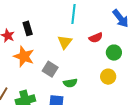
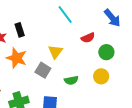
cyan line: (74, 14) -> (65, 14), turned -42
yellow triangle: (65, 42) -> (55, 52), moved
green semicircle: (70, 83) -> (71, 80), moved

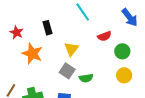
black rectangle: (20, 30) -> (48, 28), moved
gray square: (43, 70) -> (67, 71), moved
yellow circle: (101, 76) -> (124, 75), moved

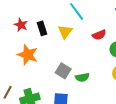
red star: (16, 32) -> (21, 25), moved
yellow triangle: (71, 49) -> (65, 32), moved

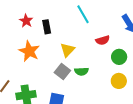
yellow triangle: (65, 32) -> (68, 50), moved
green semicircle: (82, 77) -> (82, 71), moved

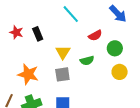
orange star: (29, 51) -> (28, 74), moved
green semicircle: (82, 71) -> (87, 61), moved
gray square: (62, 72) -> (62, 74), turned -35

